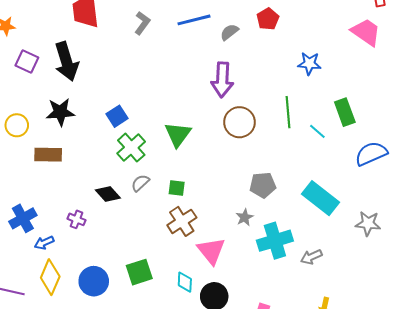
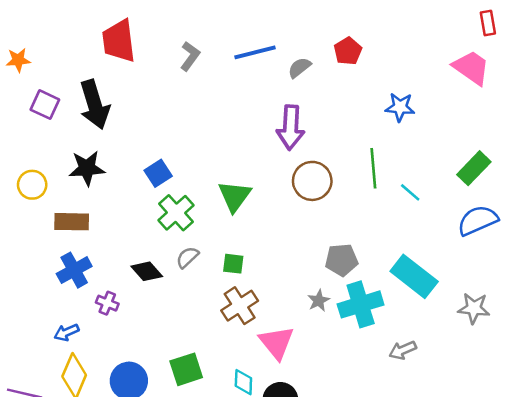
green rectangle: (345, 112) -> (474, 168), moved, turned 64
blue cross: (23, 218) -> (74, 270), moved
cyan cross: (275, 241) -> (361, 304), moved

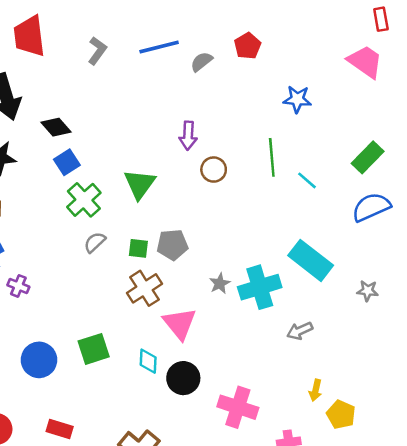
purple arrow: (291, 127) -> (188, 136), moved, size x0.7
brown circle: (312, 181) -> (214, 170), size x0.7
gray pentagon: (341, 260) -> (172, 245), moved
black diamond: (147, 271) -> (56, 127), moved
gray star: (474, 308) -> (368, 291), size x0.7

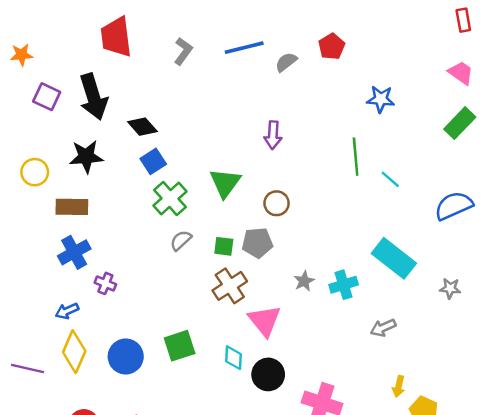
pink trapezoid: (365, 62) -> (461, 73), moved, size x0.7
green rectangle: (368, 157) -> (460, 123), moved
brown circle: (214, 170) -> (277, 203), moved
cyan cross: (260, 287) -> (344, 285), size x0.7

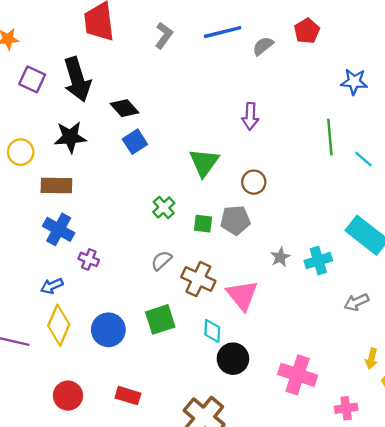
green cross: (170, 198) -> (164, 207), moved, size x0.7
gray semicircle: (181, 240) -> (161, 261), moved
blue cross: (74, 252) -> (59, 229), turned -32
brown cross: (230, 286) -> (198, 279), moved, turned -32
black circle: (268, 374) -> (233, 359), moved

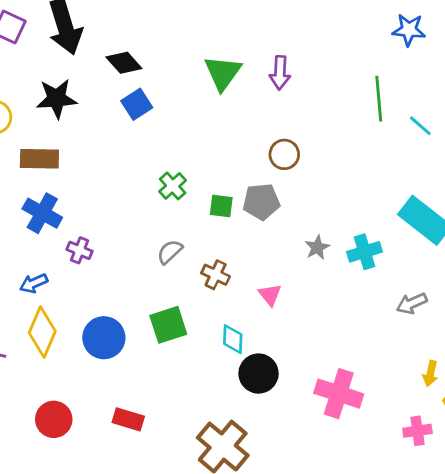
green triangle: (204, 162) -> (223, 73), moved
brown cross: (198, 279) -> (216, 275), size x0.7
pink triangle: (242, 295) -> (270, 295), size x0.6
pink cross: (346, 408) -> (417, 431), moved

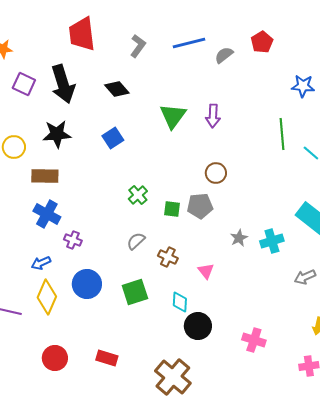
black diamond: (124, 63) -> (117, 89), moved
blue circle: (104, 338) -> (87, 284), moved
pink cross: (339, 394) -> (254, 340), size x0.7

